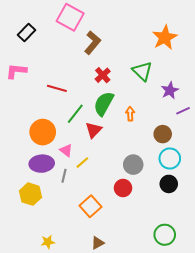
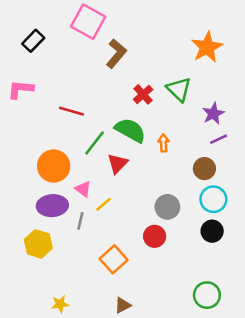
red cross: (103, 75) -> (143, 94), moved
green semicircle: (104, 104) -> (130, 130), turned 90
purple line: (183, 111) -> (218, 139), moved

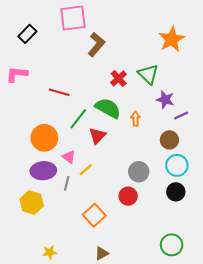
pink square: (88, 22) -> (73, 18), turned -36
purple star: (213, 114) -> (165, 100), moved, turned -30

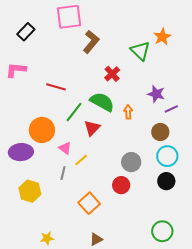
orange star: (172, 39) -> (162, 37), size x0.7
green triangle: (148, 74) -> (140, 51), moved
purple ellipse: (43, 171) -> (21, 152), moved

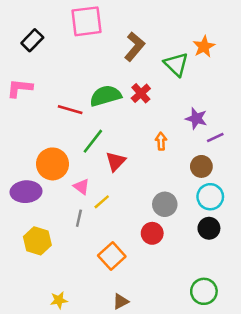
brown L-shape: (91, 42) -> (135, 47), moved
green semicircle: (102, 102) -> (105, 96), moved, turned -45

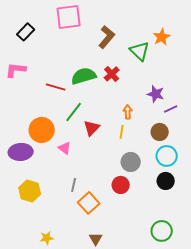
yellow line: (102, 202) -> (122, 132), moved, turned -40
gray line: (79, 218) -> (74, 185), moved
brown triangle: (121, 301) -> (96, 239), turned -32

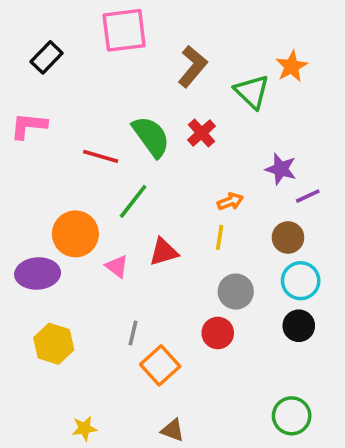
green semicircle: (84, 76) -> (151, 137), turned 70
orange arrow: (128, 112) -> (230, 201), turned 72
red triangle: (92, 128) -> (164, 252), moved, turned 30
brown triangle: (96, 239) -> (173, 430), turned -40

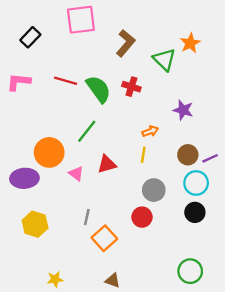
red cross: (202, 133) -> (131, 87), turned -30
red line: (101, 156) -> (66, 81), moved
purple line: (308, 196) -> (210, 158), moved

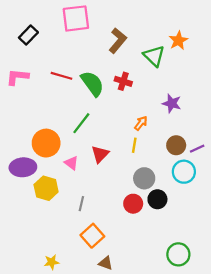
orange arrow: (150, 131) -> (141, 123), turned -32
red triangle: (107, 164) -> (100, 154), turned -30
black circle: (195, 212) -> (157, 199), moved
yellow hexagon: (35, 224) -> (46, 188), moved
orange square: (104, 238) -> (92, 236), moved

